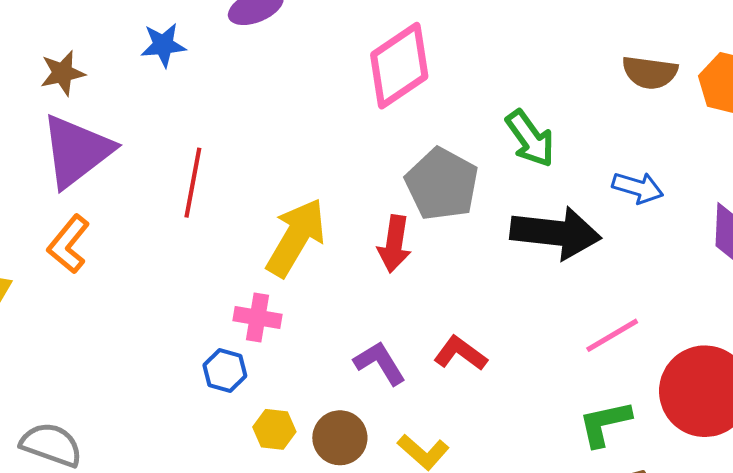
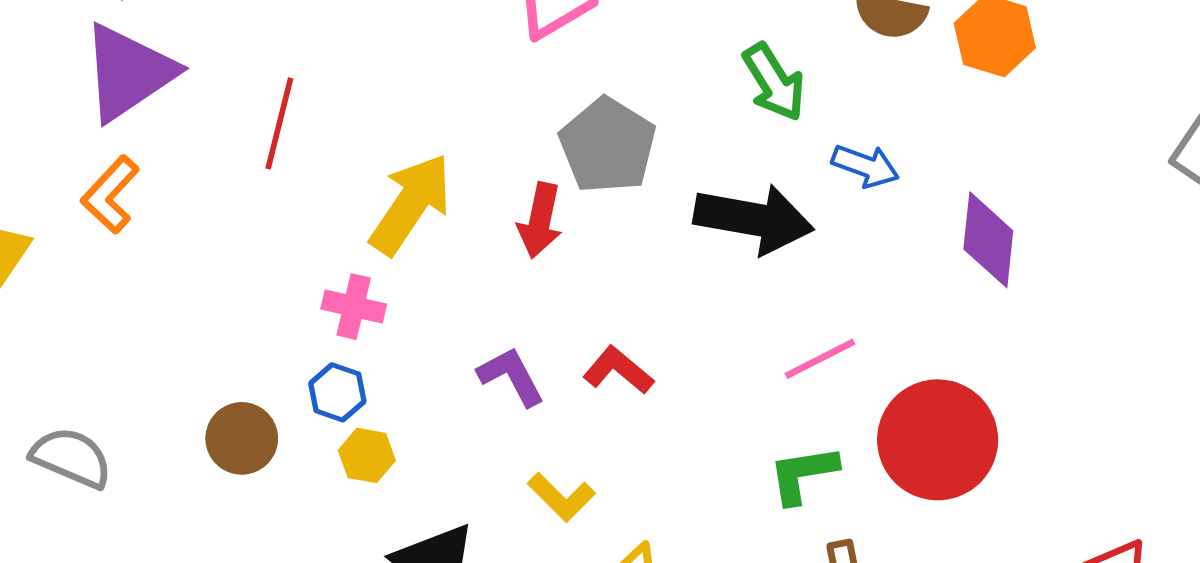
green arrow: (530, 138) -> (774, 82), moved
blue hexagon: (225, 371) -> (337, 392), moved
brown circle: (340, 438) -> (242, 438), moved

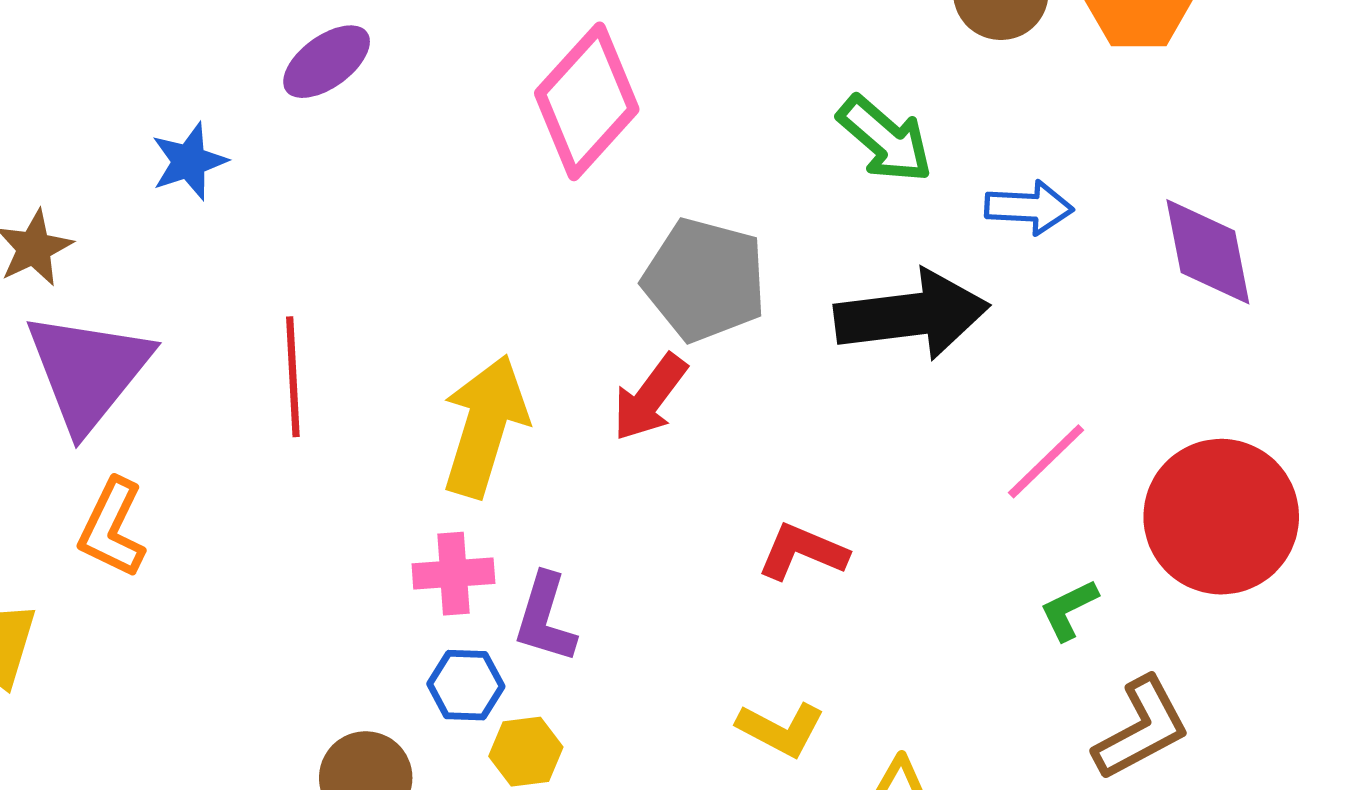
red arrow: (540, 220) -> (650, 397), turned 42
purple L-shape: (511, 376) -> (545, 618), moved, turned -118
green L-shape: (803, 474) -> (1069, 610), size x0.7

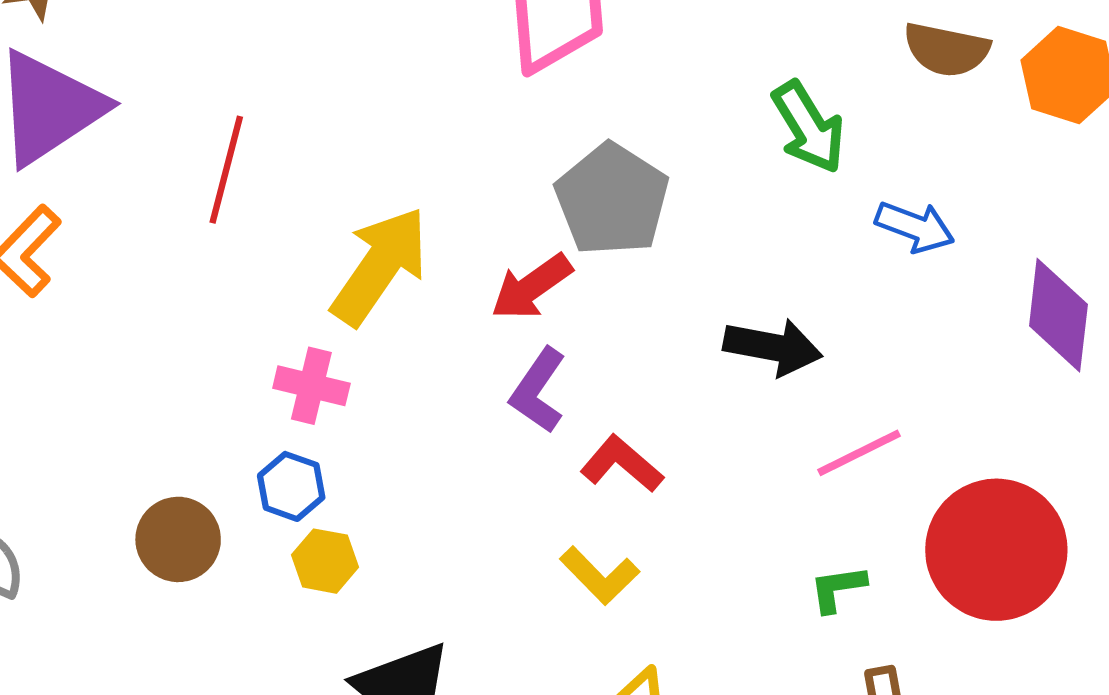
black arrow: (912, 315) -> (773, 347), moved, size x0.7
purple L-shape: (545, 618) -> (538, 391), moved
yellow L-shape: (781, 729) -> (600, 575), moved

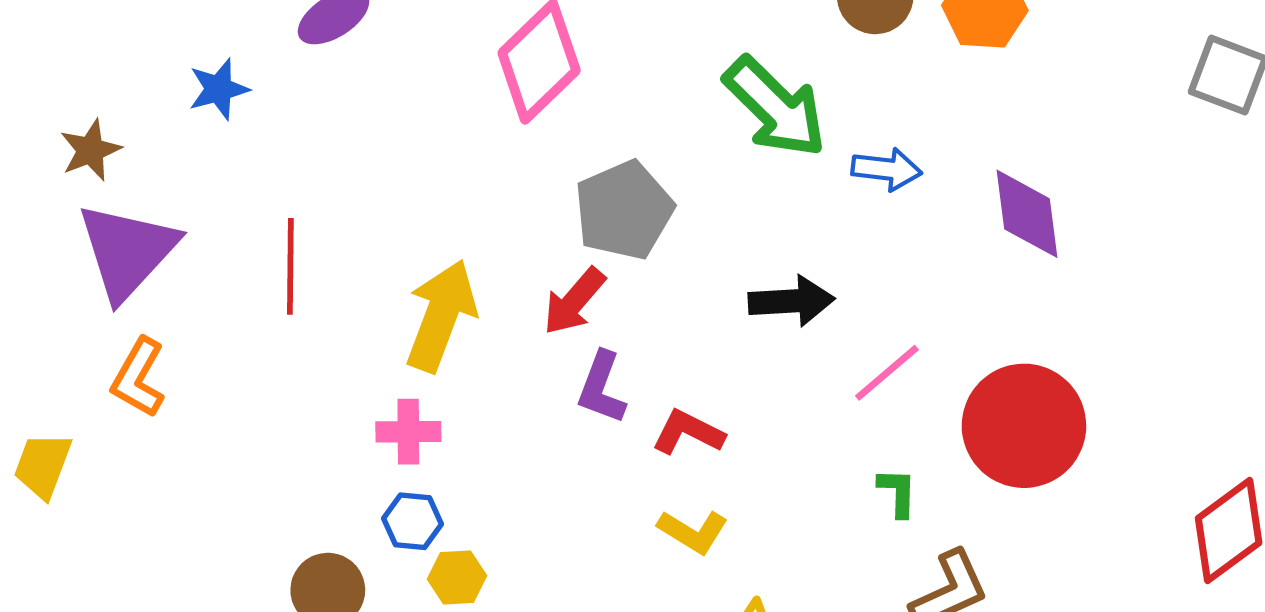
green arrow: (808, 127) -> (775, 107), size x1.4
gray pentagon: (612, 200) -> (624, 210), turned 30
green L-shape: (838, 589) -> (898, 492), turned 114

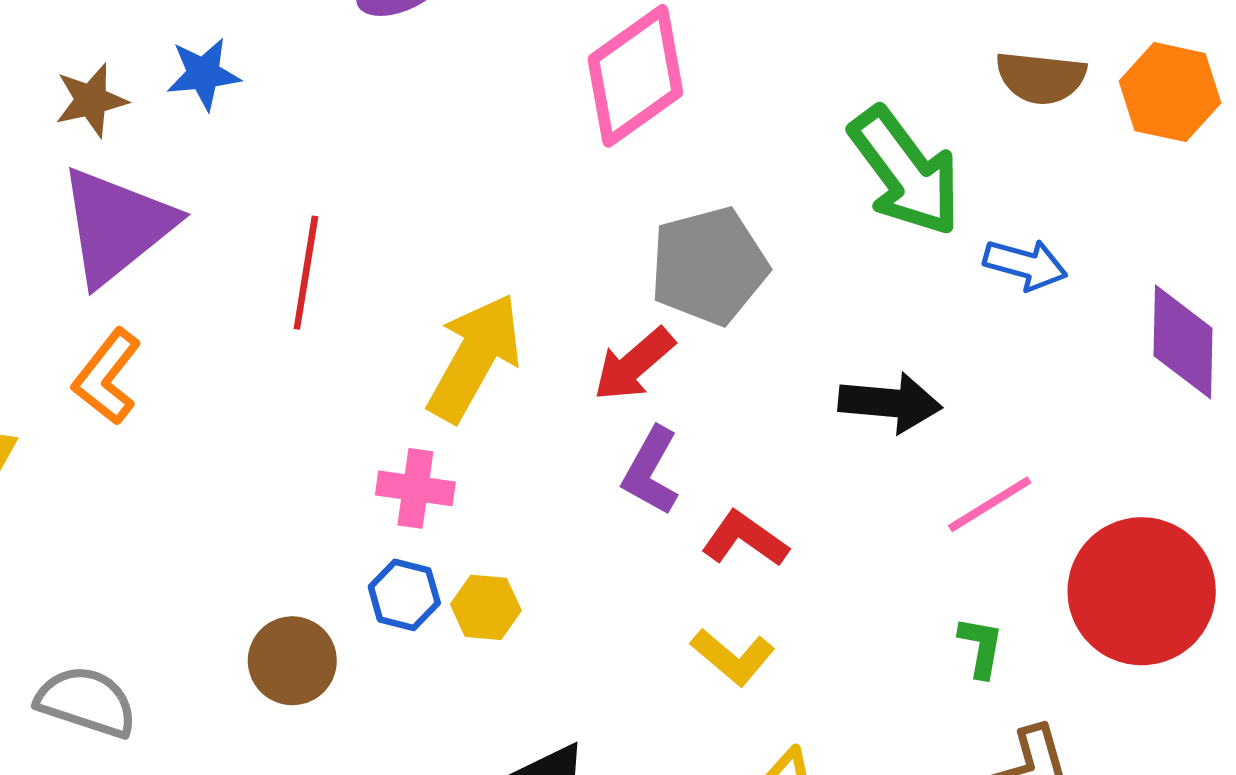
blue star: (219, 89) -> (203, 74), moved
yellow hexagon: (457, 577) -> (486, 607), moved

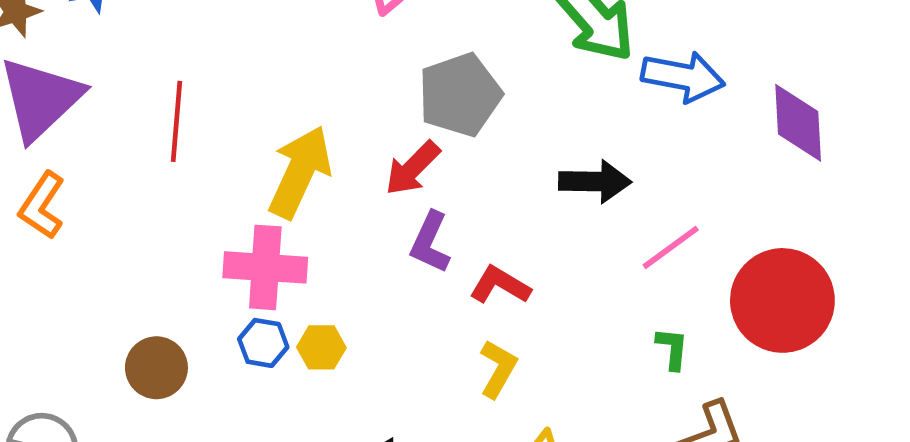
blue arrow: (1025, 264) -> (683, 77), size x1.4
pink cross: (415, 488) -> (265, 267), size x1.5
yellow L-shape: (733, 657) -> (498, 369), turned -96
brown circle: (292, 661) -> (156, 368), moved

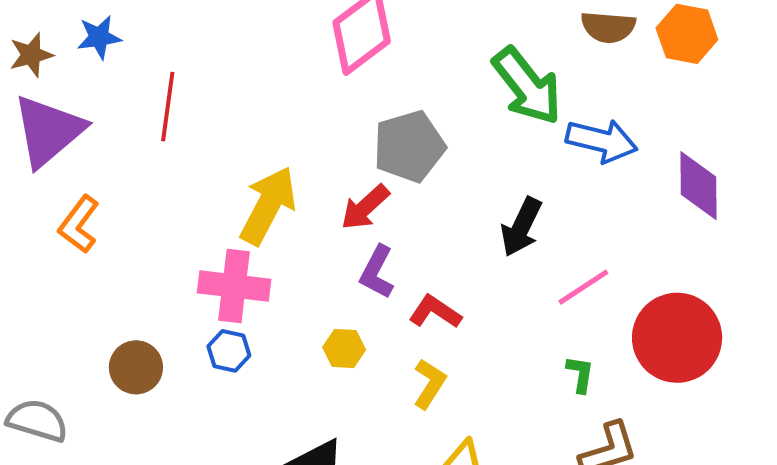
red line: (176, 121) -> (168, 107), moved
black arrow: (595, 181) -> (521, 227), turned 112
orange L-shape: (42, 205) -> (79, 224), moved
yellow hexagon: (321, 347) -> (344, 348), moved

